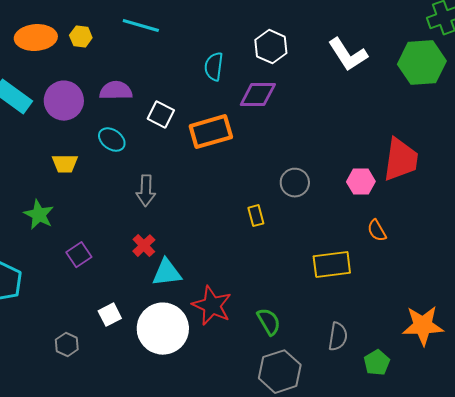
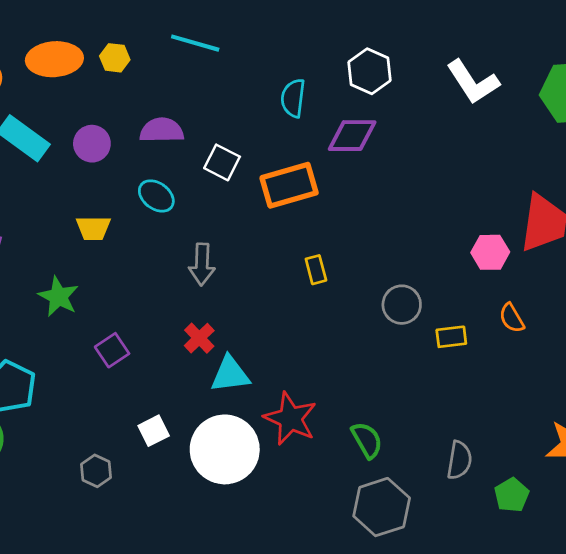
purple circle: (64, 101) -> (92, 144), size x0.7
gray circle: (295, 183) -> (402, 305), moved
yellow rectangle: (256, 216) -> (316, 270), moved
yellow rectangle: (332, 265) -> (451, 337), moved, size x0.6

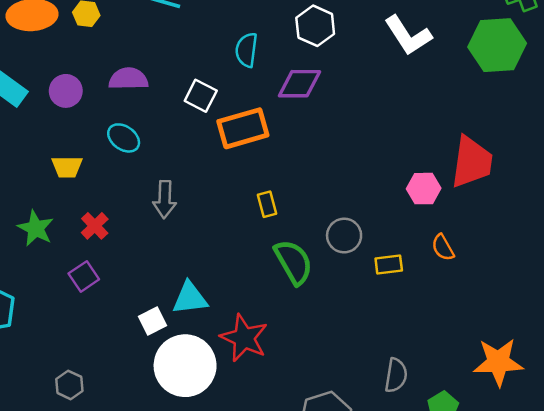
white square: (222, 162) -> (201, 96), moved
red cross: (199, 338) -> (95, 226), moved
white square: (154, 431) -> (153, 321), moved
green semicircle: (367, 440) -> (293, 262), moved, size x1.4

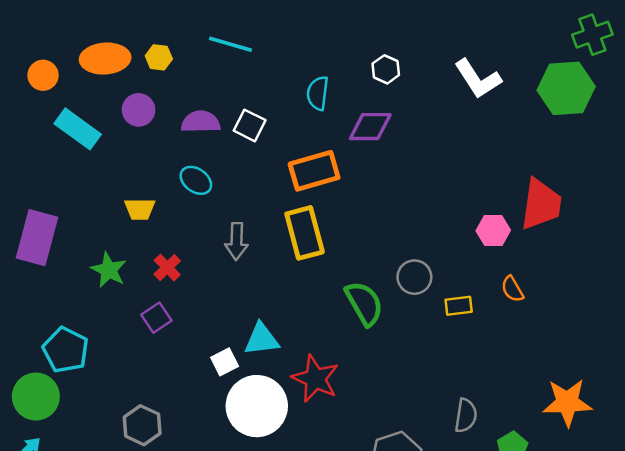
white hexagon: (315, 26) -> (386, 69), size x0.7
purple circle: (66, 91) -> (139, 110), moved
white square: (201, 96) -> (250, 125), moved
yellow rectangle: (267, 204) -> (305, 233), moved, size x2.0
gray hexagon: (69, 385) -> (142, 425), size x1.4

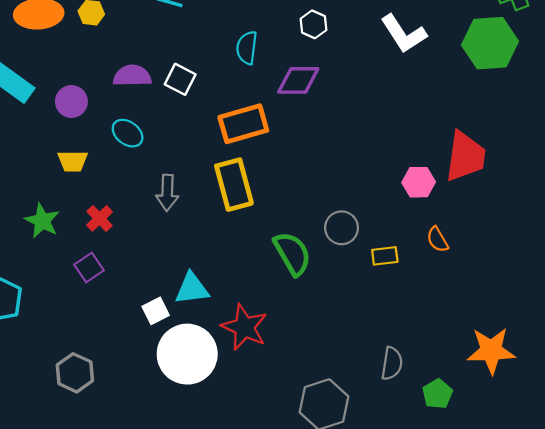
purple circle: (139, 110) -> (71, 102), moved

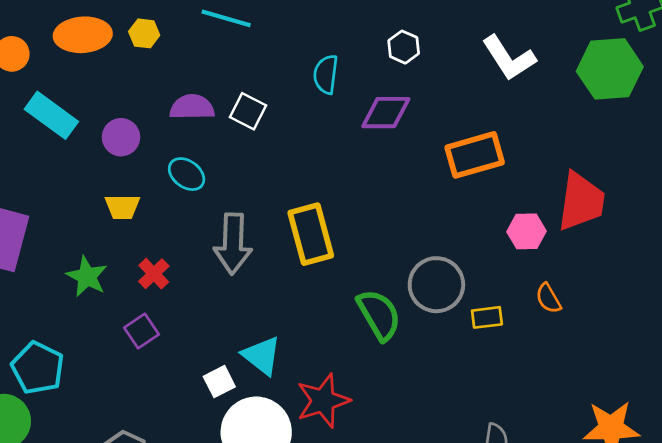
orange rectangle: (243, 124) -> (475, 155), moved
gray arrow: (167, 193) -> (233, 244), size x1.4
gray circle: (342, 228) -> (436, 285), size x1.4
cyan triangle: (192, 289) -> (262, 356), turned 45
red star: (244, 327) -> (323, 401), turned 30

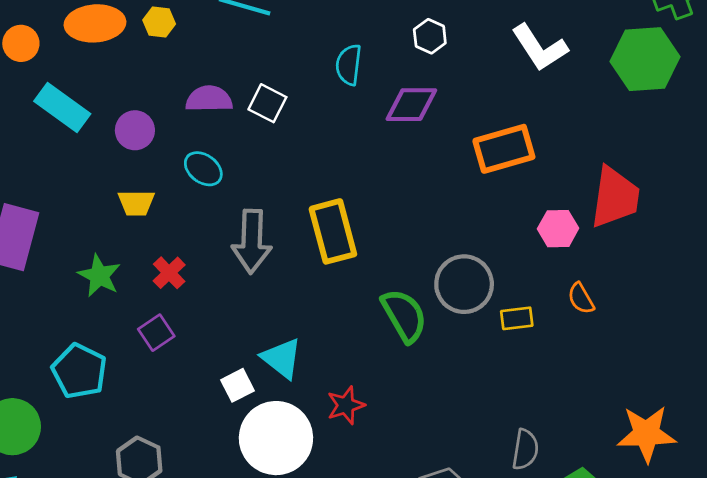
cyan pentagon: (38, 368) -> (79, 371), moved
red star: (323, 401) -> (346, 405), size x0.7

